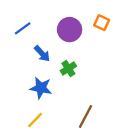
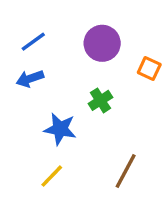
orange square: (102, 23) -> (149, 68), moved
blue arrow: (42, 54) -> (30, 79), moved, turned 114

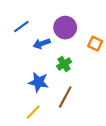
blue arrow: (30, 79) -> (42, 44), moved
brown line: (126, 171) -> (65, 97), moved

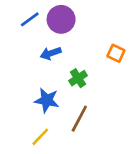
blue line: (21, 26) -> (30, 19), moved
purple circle: (65, 28) -> (61, 19), moved

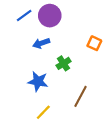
brown line: (79, 119) -> (81, 96), moved
yellow line: (40, 137) -> (43, 112), moved

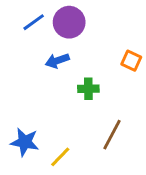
green cross: (64, 63) -> (88, 89), turned 32
blue star: (38, 81) -> (25, 142), moved

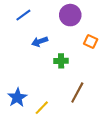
purple circle: (69, 22) -> (70, 15), moved
blue star: (25, 142) -> (17, 98), turned 30

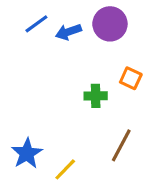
blue arrow: (40, 42) -> (68, 32), moved
orange square: (91, 42) -> (131, 78), moved

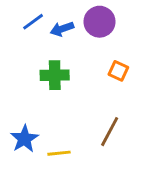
green cross: (96, 96) -> (55, 75), moved, size x1.4
yellow line: (65, 169) -> (59, 153), turned 40

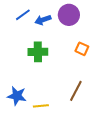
blue star: (24, 139) -> (17, 96), turned -30

